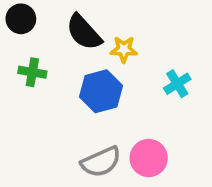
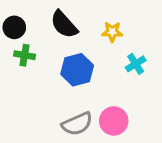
black circle: (21, 19) -> (14, 27), moved
yellow star: (124, 49) -> (112, 32), moved

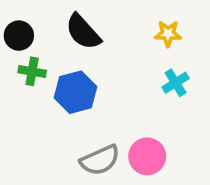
yellow star: (112, 32) -> (168, 34), moved
blue hexagon: (77, 70) -> (75, 92), moved

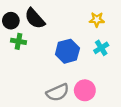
black semicircle: (83, 32) -> (35, 18), moved
blue hexagon: (75, 92) -> (67, 51), moved

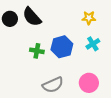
green cross: (18, 41) -> (37, 51), moved
pink circle: (85, 90) -> (89, 83), moved

